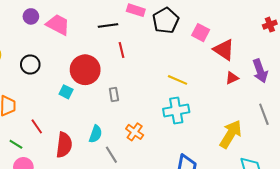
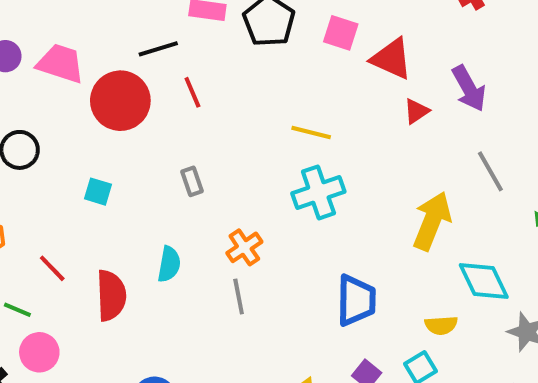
red circle: (85, 70) -> (120, 101), moved
orange cross: (135, 132) -> (244, 247), turned 30
gray line: (111, 155) -> (239, 296), moved, turned 30

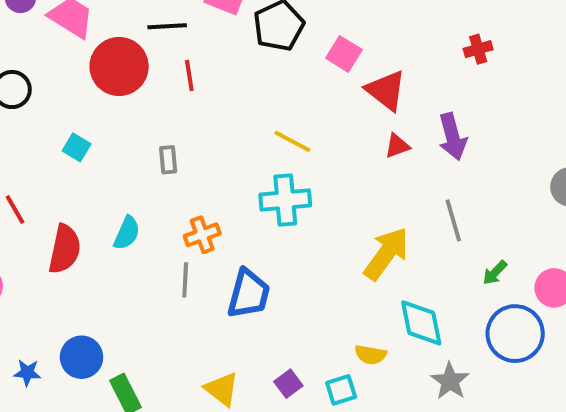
blue trapezoid: (356, 300) -> (249, 294), moved

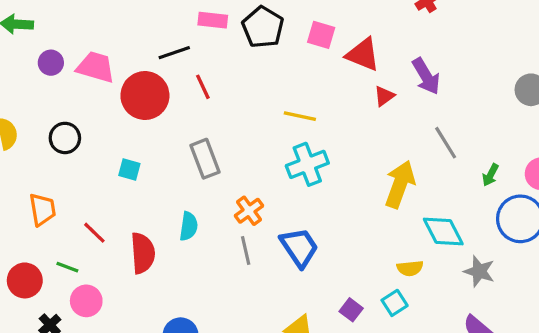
gray rectangle: (168, 160) -> (205, 159), size x1.6
blue trapezoid: (249, 294) -> (299, 247), turned -33

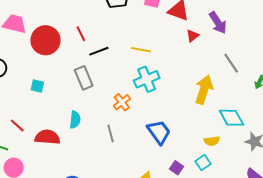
black line: (174, 53) -> (99, 51), moved
orange cross: (249, 211) -> (122, 102), moved
blue trapezoid: (299, 247) -> (159, 132), moved
red semicircle: (143, 253) -> (47, 137), turned -80

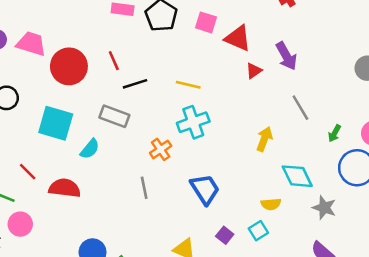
gray rectangle: (84, 78) -> (114, 116), turned -50
cyan square: (37, 86) -> (56, 123), size x2.0
yellow arrow: (204, 90) -> (264, 139), size x0.7
cyan semicircle: (75, 120) -> (90, 149), moved, turned 30

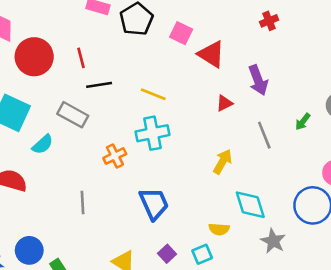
red triangle: (254, 71) -> (224, 103), moved
green arrow: (335, 133) -> (303, 122), moved
gray line: (144, 188) -> (82, 202), moved

